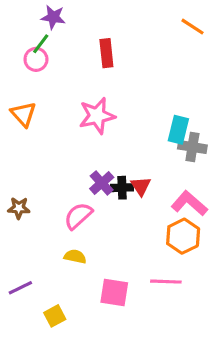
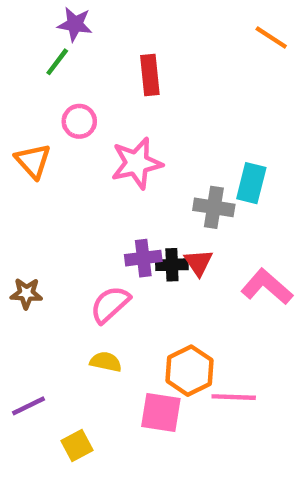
pink circle: (36, 59) -> (79, 121), moved
gray cross: (192, 147) -> (214, 207), moved
purple cross: (102, 183) -> (143, 258), turned 35
orange hexagon: (183, 236) -> (190, 371), moved

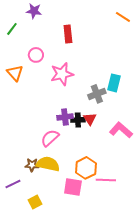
green line: (57, 62) -> (12, 29), moved
gray cross: (214, 207) -> (97, 94), turned -30
brown star: (26, 293) -> (32, 165), moved
yellow semicircle: (106, 362) -> (48, 164), size x1.6

